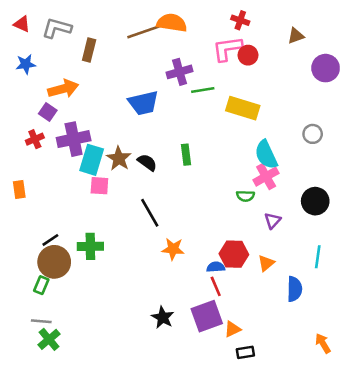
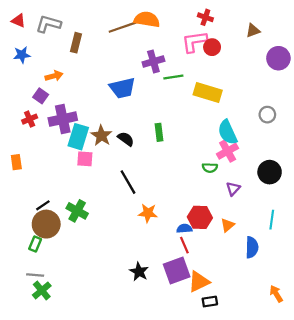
orange arrow: (63, 89) -> (54, 76), size x0.7
green cross: (90, 246) -> (77, 211), turned 30
orange triangle: (232, 329) -> (199, 282), size x1.5

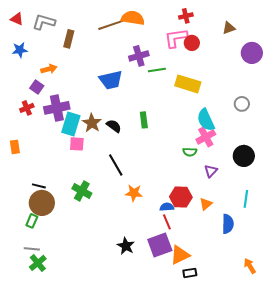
red cross: (205, 17) -> (186, 16), turned -32
black line: (43, 205) -> (39, 186), turned 48
green cross: (77, 211) -> (82, 191), moved

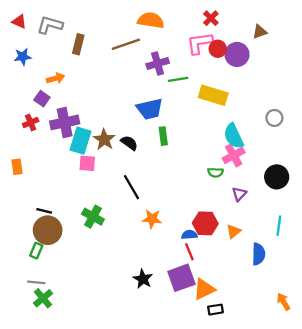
red cross: (186, 16) -> (211, 18), turned -32
brown line: (111, 25) -> (126, 44), moved
purple circle: (252, 53) -> (237, 54), moved
blue trapezoid: (111, 80) -> (150, 109), moved

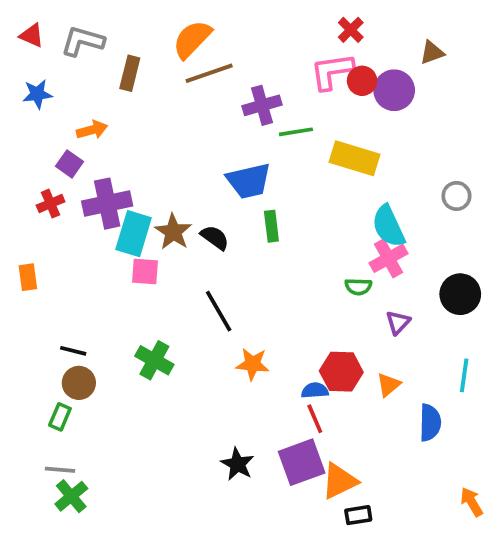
orange semicircle: (151, 20) -> (192, 39), moved, turned -55
brown circle: (48, 230) -> (79, 383), size x0.7

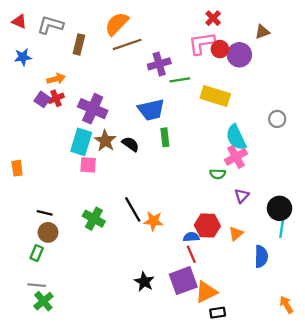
red cross: (51, 204) -> (56, 98), moved
purple cross: (107, 204) -> (93, 109), moved, turned 36
black circle: (460, 294) -> (279, 208), moved
black line: (219, 311) -> (133, 209), moved

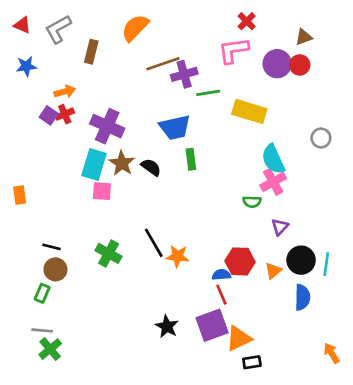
gray L-shape: (50, 25) -> (58, 29), turned -45
brown line: (127, 44) -> (163, 64), moved
red circle: (220, 49) -> (300, 65), moved
black circle: (279, 208) -> (301, 260), moved

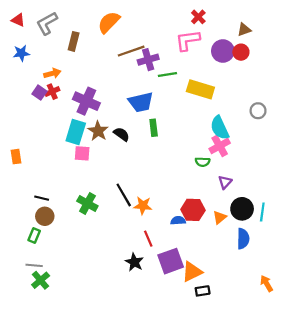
red line: (221, 295) -> (148, 239), moved

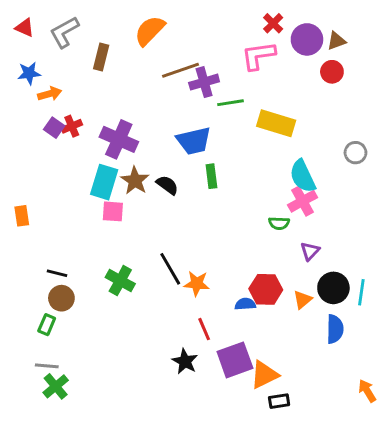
purple circle: (223, 51) -> (307, 39), moved
orange arrow: (52, 73) -> (50, 94), moved

